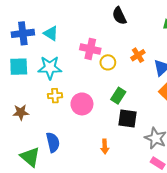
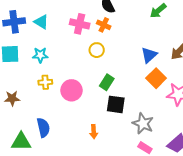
pink cross: (90, 49) -> (80, 24), moved
orange cross: (138, 55) -> (104, 25), moved, turned -32
cyan star: (50, 68) -> (40, 55), size x0.7
green triangle: (30, 157) -> (21, 142), turned -40

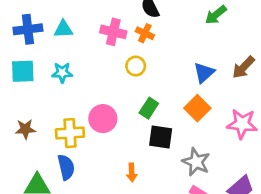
cyan triangle: (41, 22) -> (63, 29), turned -35
orange square: (156, 78) -> (197, 108), moved
yellow cross: (45, 82) -> (70, 133), moved, size x1.5

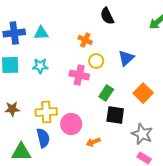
pink cross: (113, 32) -> (79, 75), moved
orange cross: (145, 33) -> (85, 40), moved
blue triangle: (204, 73) -> (126, 58), moved
pink circle: (103, 119) -> (71, 124), moved
orange arrow: (132, 172) -> (93, 142), turned 72

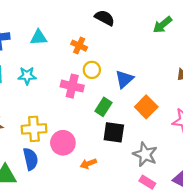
black semicircle: (107, 16) -> (105, 18), turned 144
cyan triangle: (41, 33) -> (39, 37), moved
blue triangle: (126, 58) -> (124, 79), moved

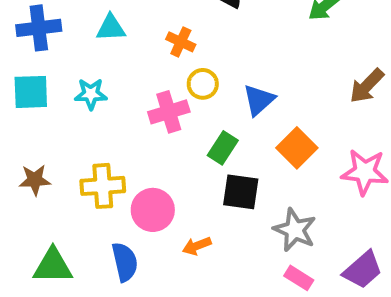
pink cross: (72, 86) -> (169, 112), turned -30
blue semicircle: (31, 159) -> (125, 262), moved

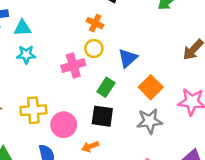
cyan triangle: (111, 28) -> (23, 28), moved
orange cross: (181, 42) -> (95, 23), moved
black square: (241, 192) -> (102, 116), moved
gray star: (295, 230) -> (149, 121), moved, turned -30

